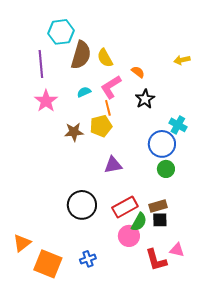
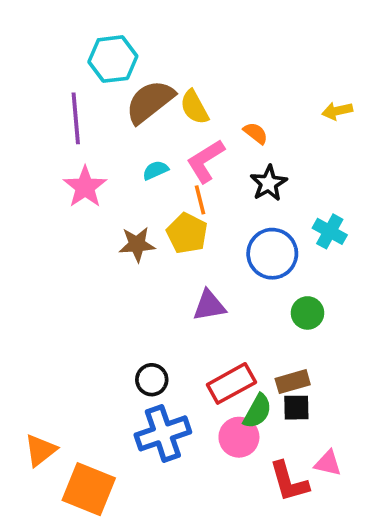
brown semicircle: (81, 55) -> (150, 102), turned -144
yellow pentagon: (101, 126) -> (187, 233), turned -30
blue circle: (162, 144) -> (272, 254), moved
black circle: (82, 205) -> (152, 380), size x0.6
blue cross: (88, 259) -> (163, 433), moved, size x1.8

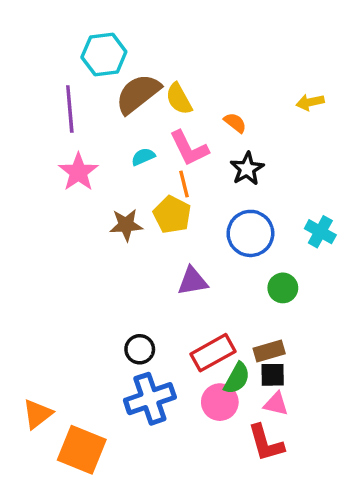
pink L-shape: (206, 161) -> (189, 148), turned -84
cyan cross: (330, 231) -> (320, 232), moved
pink triangle: (328, 463) -> (276, 404), moved

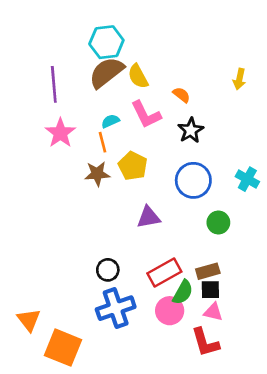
cyan hexagon: (104, 55) -> (106, 42), moved
yellow arrow: (310, 102) -> (239, 79), turned -66
orange line: (184, 184) -> (103, 142), moved
orange triangle: (37, 414) -> (29, 320), turned -30

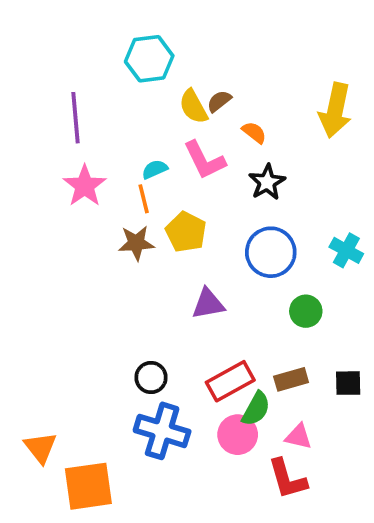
brown semicircle: (106, 72) -> (219, 101), moved, size x0.5
yellow arrow: (239, 79) -> (335, 110), size x1.8
black square: (210, 290) -> (348, 383), moved
blue cross: (116, 308) -> (162, 431), turned 36
orange square: (63, 348) -> (88, 486), turned -30

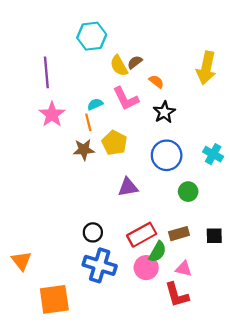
orange triangle: (40, 448) -> (21, 261), moved

